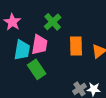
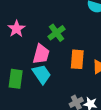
cyan trapezoid: (22, 50) -> (42, 74), moved, turned -50
green rectangle: (37, 69) -> (16, 79), moved, turned 36

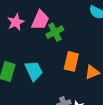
pink trapezoid: (41, 54) -> (40, 20), moved

